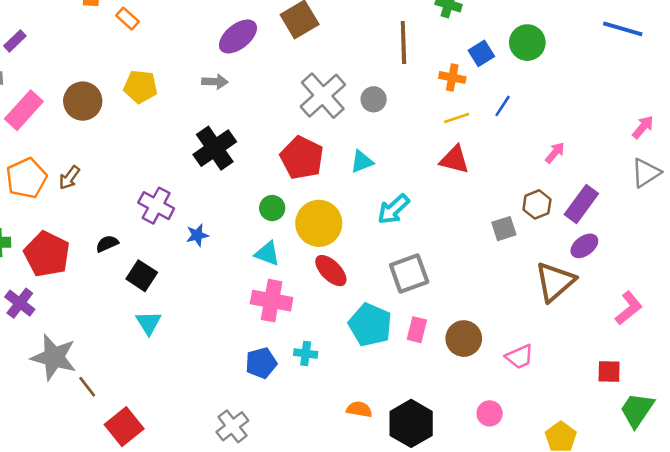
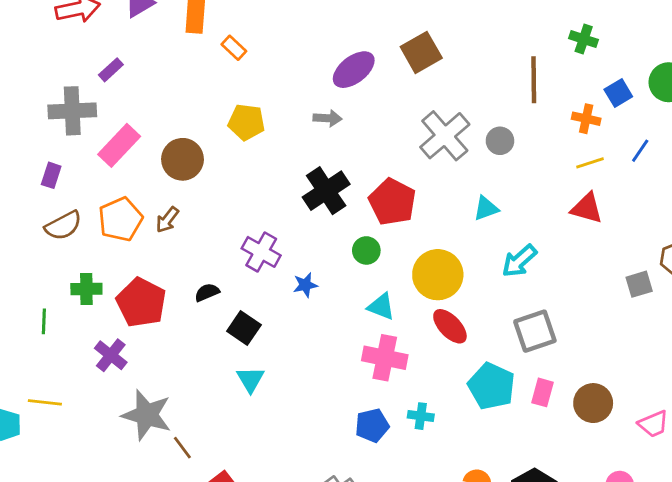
brown circle: (83, 101) -> (183, 159), moved
red pentagon: (302, 158) -> (392, 202), moved
green circle: (272, 208) -> (366, 250), moved

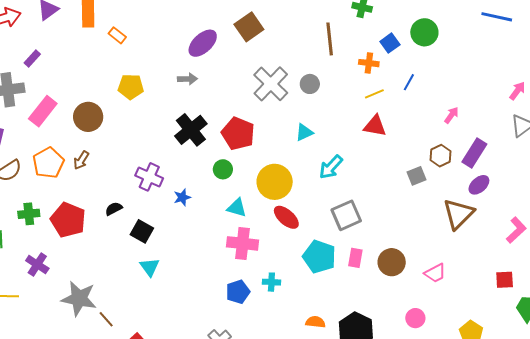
purple cross: (111, 355) -> (37, 265), moved

